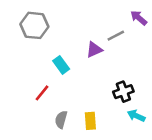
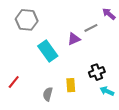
cyan rectangle: (61, 65) -> (48, 51), size x1.5
red line: (42, 93) -> (14, 82), moved
yellow rectangle: (90, 121) -> (71, 85), moved

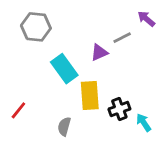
black cross: (97, 72) -> (119, 109), moved
yellow rectangle: (71, 85) -> (90, 96), moved, size x1.5
cyan arrow: (107, 91) -> (144, 122), turned 32

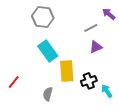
gray hexagon: (36, 27) -> (43, 17), moved
purple triangle: (99, 52) -> (96, 47), moved

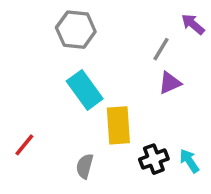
gray line: (91, 28) -> (161, 49), turned -32
black cross: (89, 81) -> (154, 159), moved

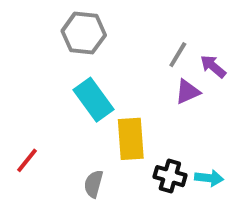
purple arrow: (193, 24) -> (213, 66), moved
black cross: (154, 159) -> (170, 176), turned 36
cyan arrow: (189, 161) -> (209, 178), turned 130

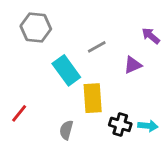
gray hexagon: (84, 33) -> (36, 28), moved
gray line: (178, 55) -> (97, 47), moved, turned 30
purple arrow: (213, 66) -> (151, 36), moved

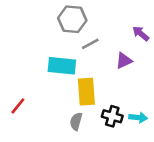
gray hexagon: (36, 28) -> (72, 19), moved
cyan rectangle: (66, 70) -> (62, 66), turned -48
gray semicircle: (66, 130) -> (76, 121), moved

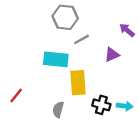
gray semicircle: (76, 121) -> (58, 110), moved

